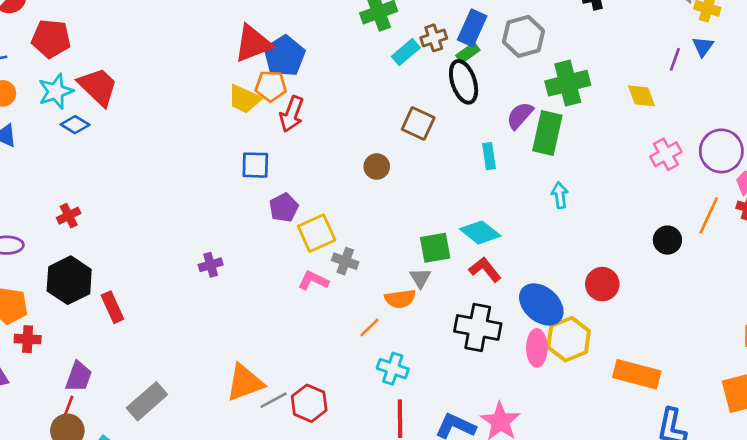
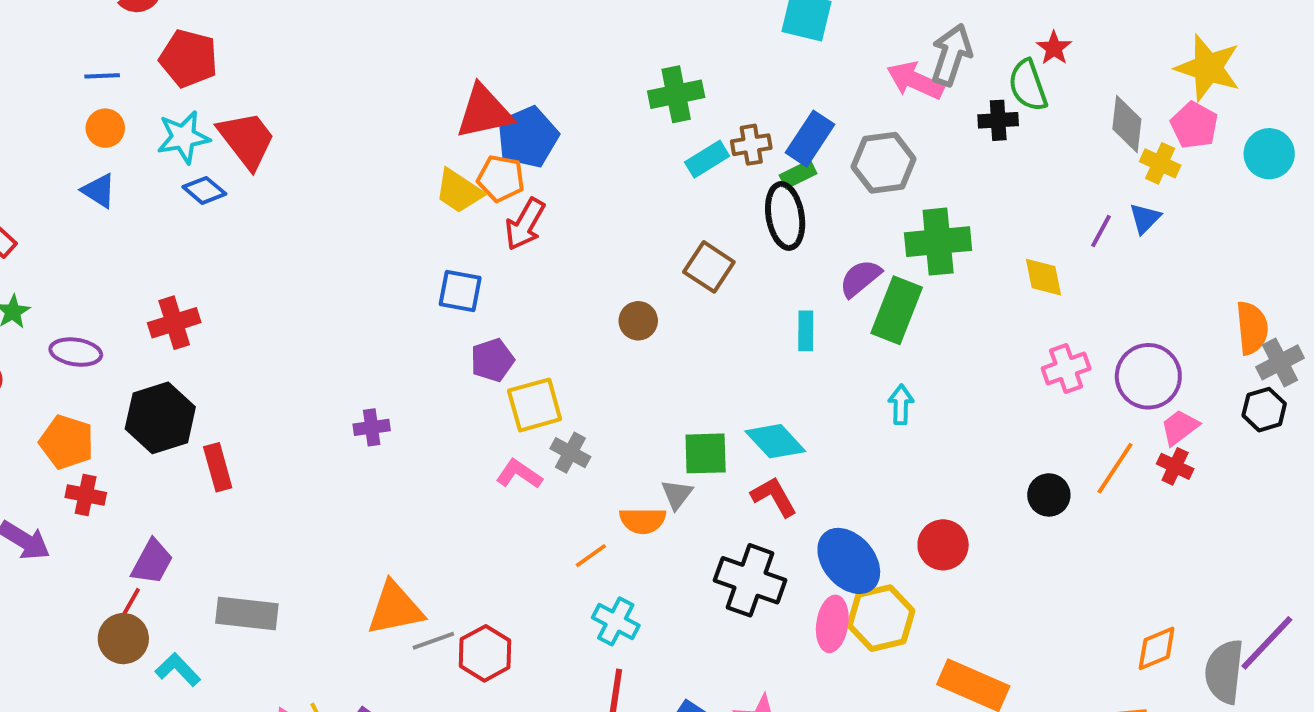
red cross: (69, 216) -> (174, 323), size x1.4
gray rectangle: (147, 401) -> (247, 613), turned 39

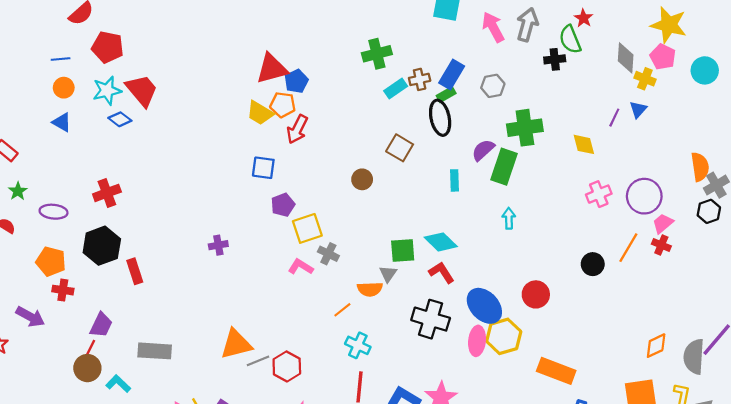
pink arrow: (915, 81) -> (493, 27), moved, turned 40
blue pentagon: (528, 137) -> (296, 81), size x0.7
gray hexagon: (884, 163) -> (493, 86), size x0.7

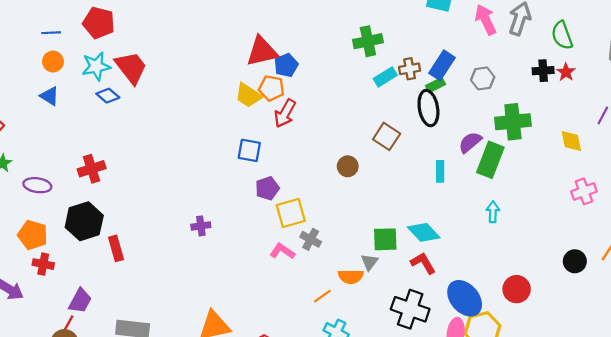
red star: (584, 18) -> (566, 72), moved
black cross: (555, 59) -> (543, 71), moved

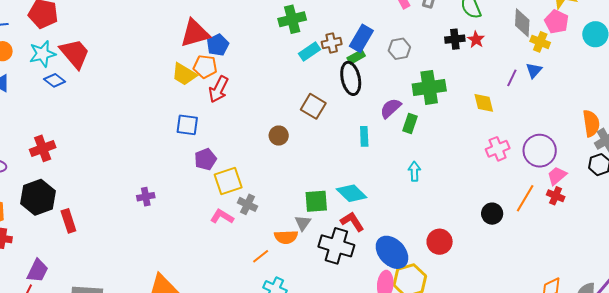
green rectangle: (490, 160) -> (410, 124), size x0.6
black cross: (410, 309) -> (336, 246), moved

